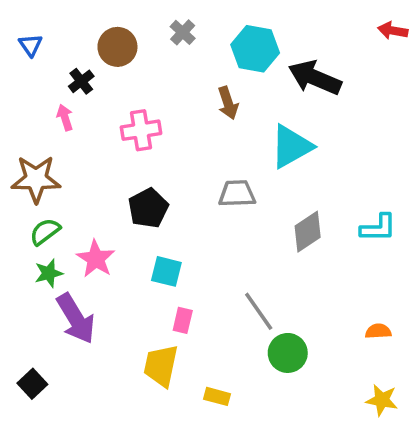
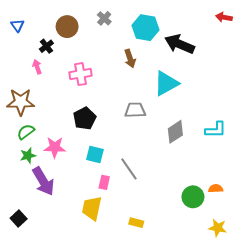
pink star: (96, 259) -> (55, 147), turned -30
gray line: (259, 311) -> (129, 169), moved
green circle: (288, 353) -> (193, 197), moved
yellow rectangle: (217, 396) -> (136, 223), moved

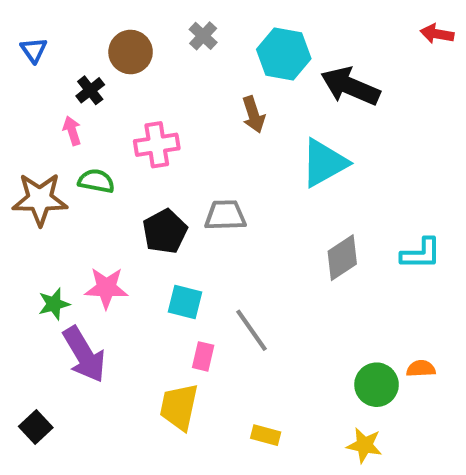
gray trapezoid: (135, 110) -> (225, 215), moved
green semicircle: (26, 132) -> (96, 181), moved, turned 48
yellow star: (218, 228) -> (364, 445), moved

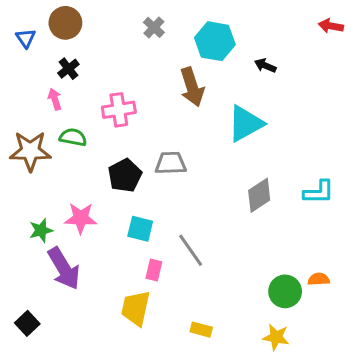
brown circle: (131, 52) -> (65, 23), moved
black arrow: (350, 86) -> (265, 66), size x0.5
brown arrow: (254, 115) -> (192, 87), size x1.4

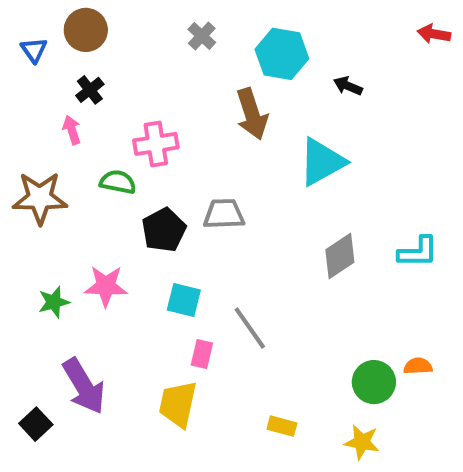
green semicircle: (73, 137) -> (118, 182), moved
purple arrow: (64, 268) -> (84, 386), moved
yellow rectangle: (201, 330) -> (282, 426), moved

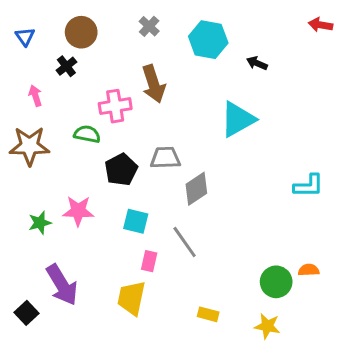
brown circle: (86, 30) -> (81, 32), moved
brown arrow: (252, 114) -> (154, 84), moved
pink arrow: (72, 130) -> (35, 96), moved
gray diamond: (340, 256) -> (196, 189), moved

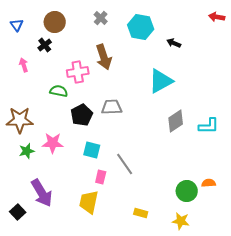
brown star: (29, 146) -> (20, 120), moved
gray diamond: (196, 189) -> (176, 121), moved

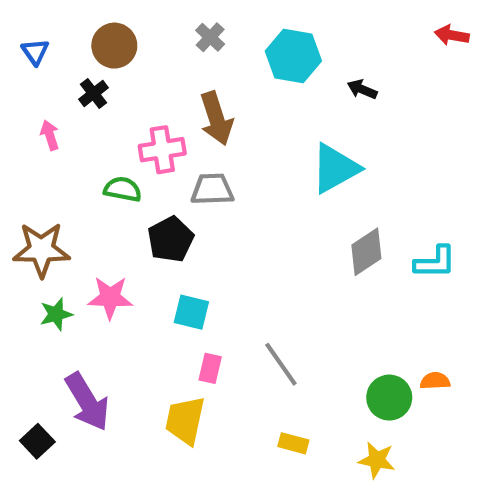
gray trapezoid: (112, 107) -> (212, 189), moved
gray line: (125, 164) -> (281, 364), moved

